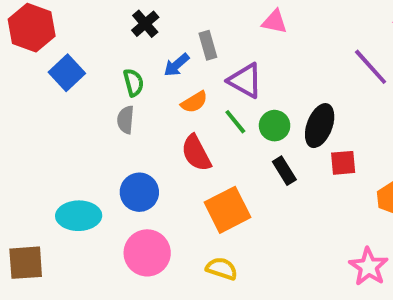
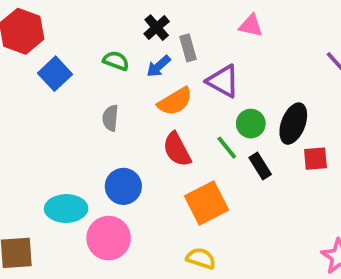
black cross: (145, 24) -> (157, 28), moved
green semicircle: (133, 82) -> (116, 61), moved, turned -55
orange semicircle: (194, 102) -> (175, 101), size x1.4
green line: (235, 122) -> (227, 148), moved
pink circle: (147, 253) -> (109, 238), moved

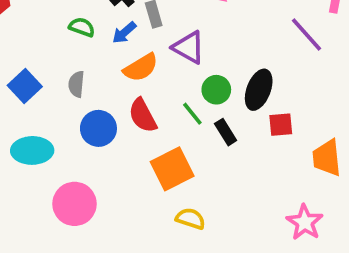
blue square: (55, 74) -> (25, 86), moved
blue circle: (123, 186) -> (98, 128), moved
cyan ellipse: (66, 209) -> (32, 150), moved
yellow semicircle: (201, 258) -> (191, 219), moved

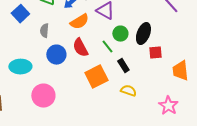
blue square: (25, 86) -> (20, 14), moved
black rectangle: (226, 132) -> (123, 66), moved
yellow semicircle: (191, 219) -> (128, 91), moved

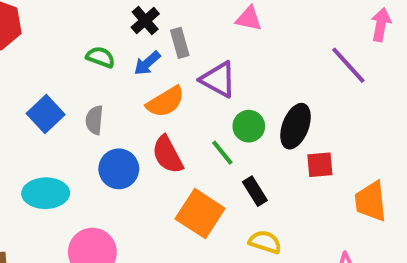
blue square: (20, 14) -> (46, 114), moved
orange square: (96, 77) -> (200, 214), turned -30

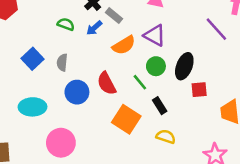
gray rectangle: (180, 43) -> (114, 16), turned -35
purple triangle: (218, 79) -> (155, 35), moved
orange semicircle: (165, 102) -> (124, 45), moved

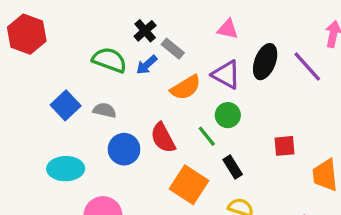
green semicircle: (66, 24) -> (109, 60), size x1.5
gray semicircle: (62, 62) -> (105, 110), turned 98
black ellipse: (184, 66) -> (265, 62), moved

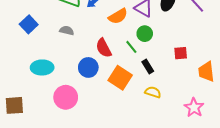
blue square: (66, 105) -> (29, 24), moved
blue circle: (124, 149) -> (88, 67), moved

